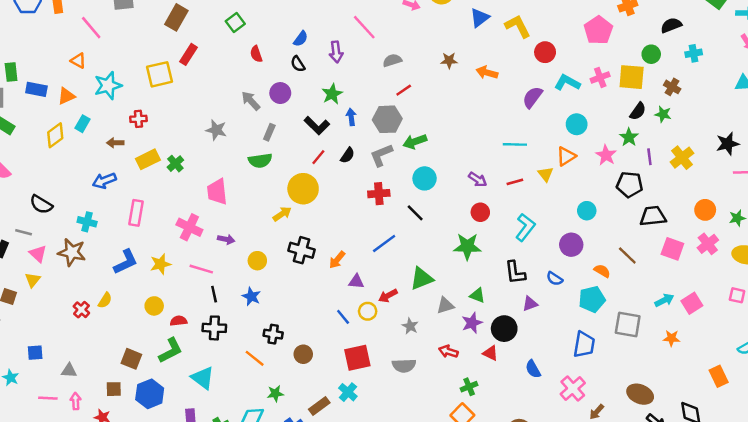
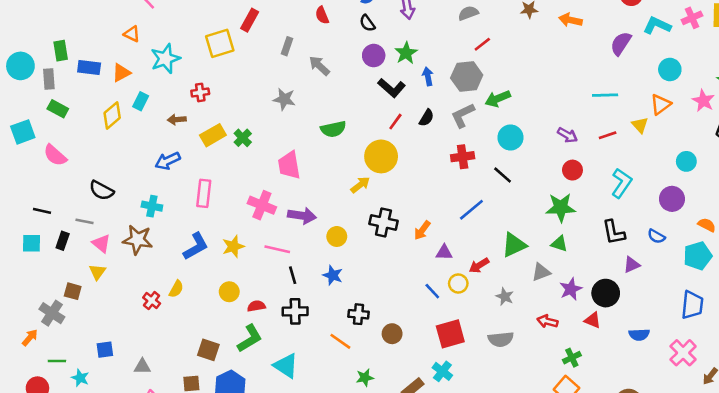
purple circle: (280, 93) -> (374, 56), moved
gray rectangle: (269, 132) -> (287, 46), moved
purple arrow: (226, 239) -> (302, 216), size x1.5
green triangle: (477, 295) -> (559, 244), moved
blue semicircle: (533, 369) -> (639, 335), turned -60

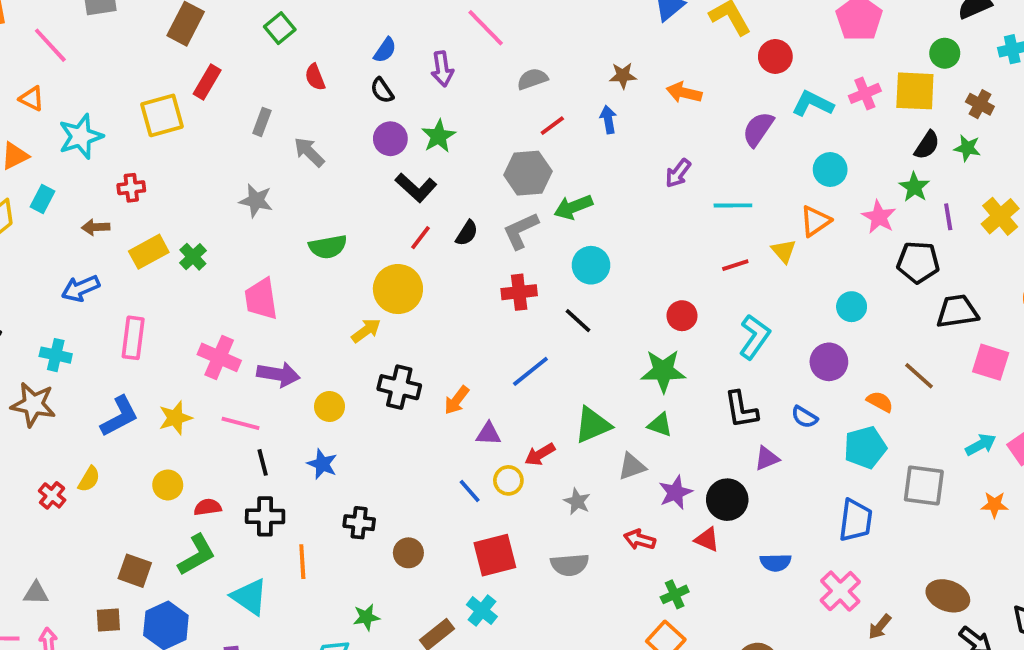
blue arrow: (428, 76) -> (608, 119), moved
purple arrow: (567, 135) -> (678, 173), moved, turned 96
orange line: (340, 341) -> (302, 562), moved, turned 50

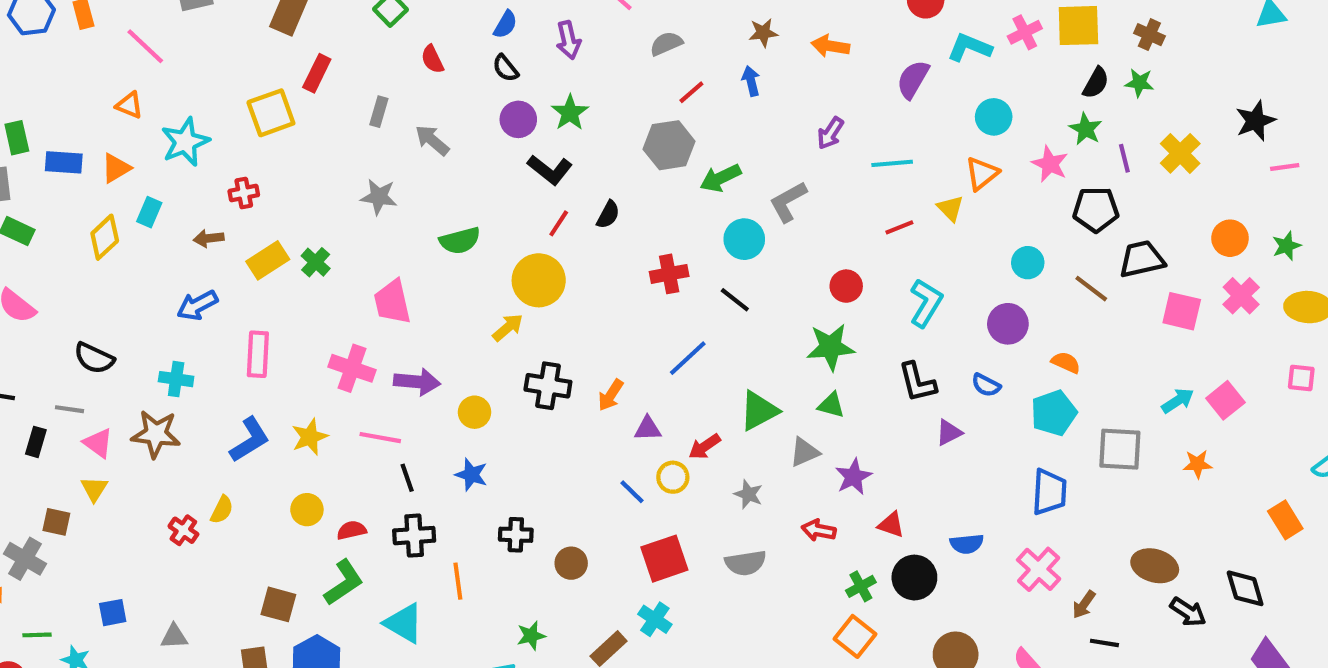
gray L-shape: (521, 231) -> (788, 202), moved
brown line: (919, 376) -> (1091, 289), moved
black circle: (727, 500) -> (914, 578), moved

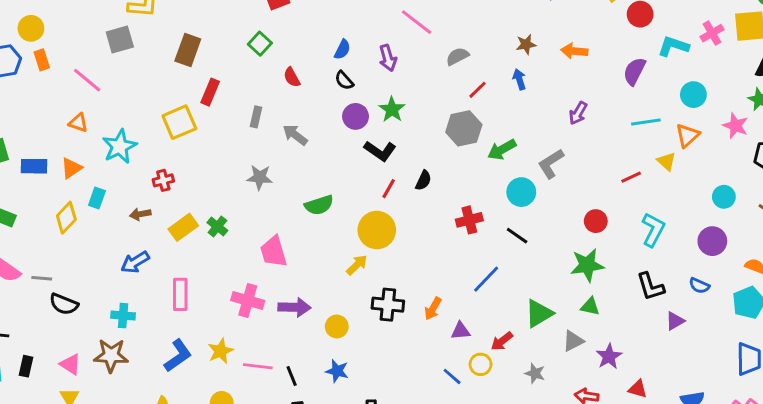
cyan line: (892, 163) -> (646, 122), moved
gray line: (70, 409) -> (42, 278), moved
pink line: (380, 438) -> (258, 366), moved

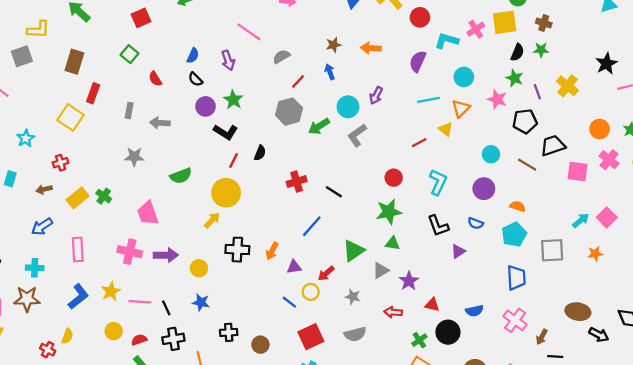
yellow square: (179, 122) -> (71, 117), turned -30
gray arrow: (295, 135) -> (160, 123), turned -30
cyan star: (120, 147) -> (26, 138), size x0.7
cyan circle: (521, 192) -> (348, 107), moved

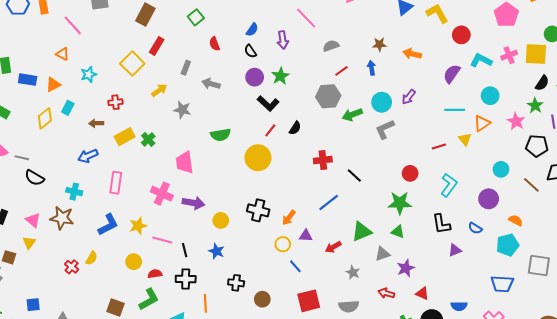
yellow arrow: (212, 220) -> (159, 90), moved
blue trapezoid: (516, 278) -> (502, 284), turned 85
yellow circle: (311, 292) -> (283, 244), moved

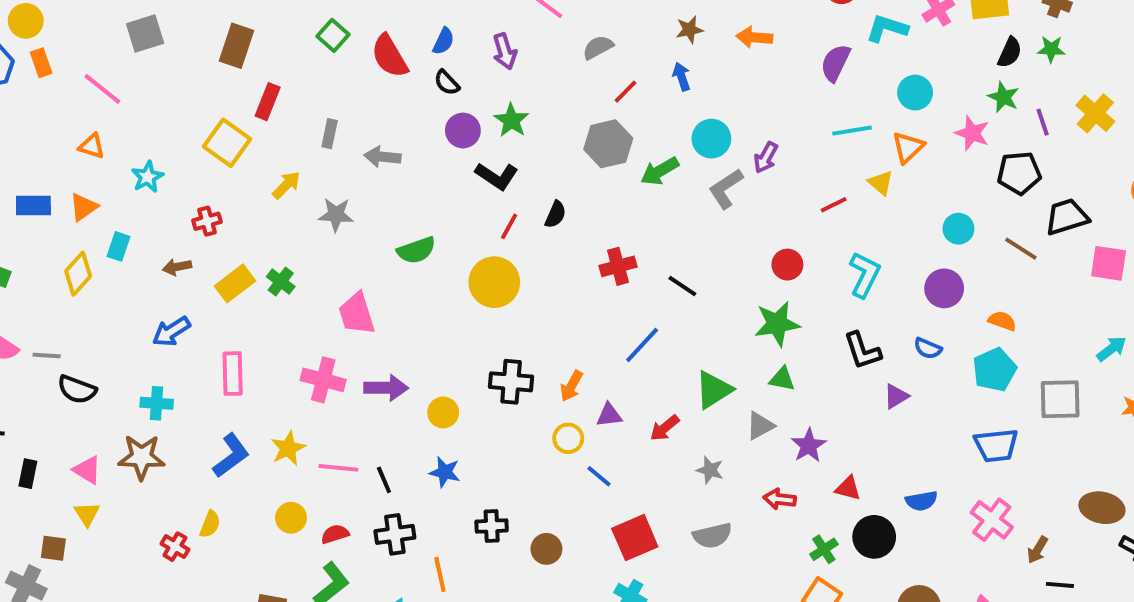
red semicircle: (214, 44) -> (389, 56), moved, size x1.6
purple arrow: (409, 97) -> (766, 158), moved

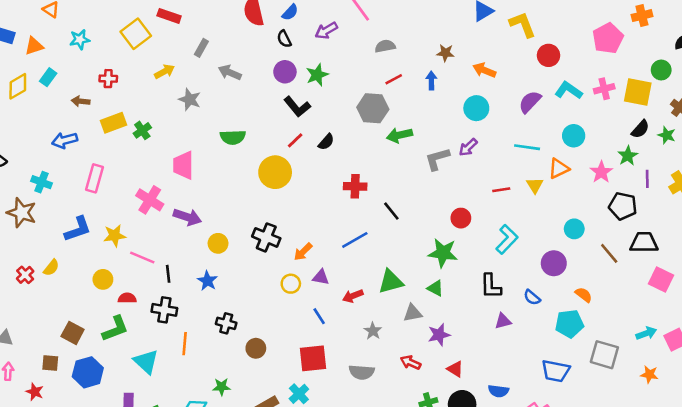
purple arrow: (505, 51) -> (326, 31), turned 60
red rectangle: (268, 102) -> (169, 16), turned 70
cyan circle: (711, 139) -> (476, 108), moved
blue line: (599, 476) -> (319, 316), moved

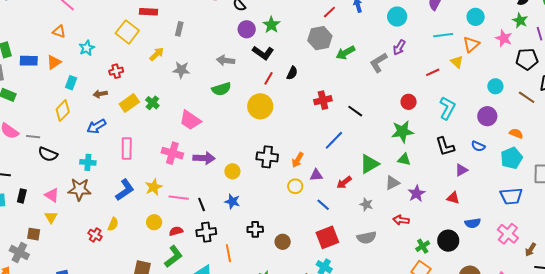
gray arrow: (230, 73) -> (226, 60), moved
yellow diamond: (18, 86) -> (63, 111), moved
pink trapezoid: (183, 165) -> (190, 120), turned -40
red triangle: (455, 369) -> (453, 198), moved

